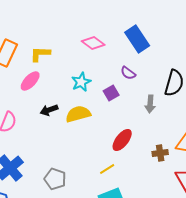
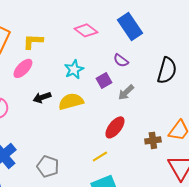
gray arrow: (150, 104) -> (126, 92), moved, turned 42

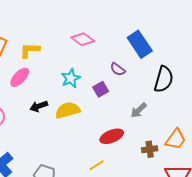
blue rectangle: (130, 26) -> (140, 44), moved
gray arrow: (126, 92) -> (139, 110), moved
red ellipse: (115, 127) -> (112, 136), turned 30

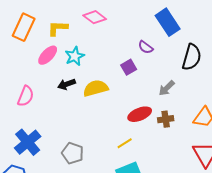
pink diamond: (83, 39) -> (95, 17), moved
cyan star: (71, 78) -> (75, 56), moved
brown cross: (150, 149) -> (166, 119), moved

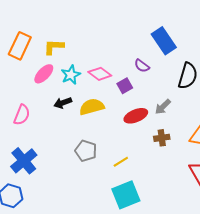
pink diamond: (95, 17) -> (100, 74), moved
red ellipse: (140, 114) -> (136, 116), moved
gray pentagon: (73, 153) -> (86, 151), moved

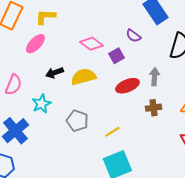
cyan star: (71, 75) -> (41, 104), moved
gray arrow: (163, 107) -> (154, 77), turned 138

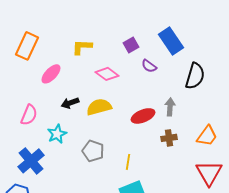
yellow L-shape: (45, 17) -> (82, 47), moved
purple square: (116, 56) -> (131, 45), moved
yellow line: (112, 132) -> (128, 162), turned -49

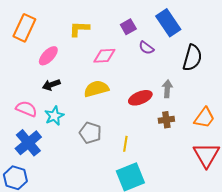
pink diamond: (107, 74) -> (104, 56), turned -40
black arrow: (70, 103) -> (51, 85), moved
pink semicircle: (29, 115) -> (26, 109), moved, turned -90

